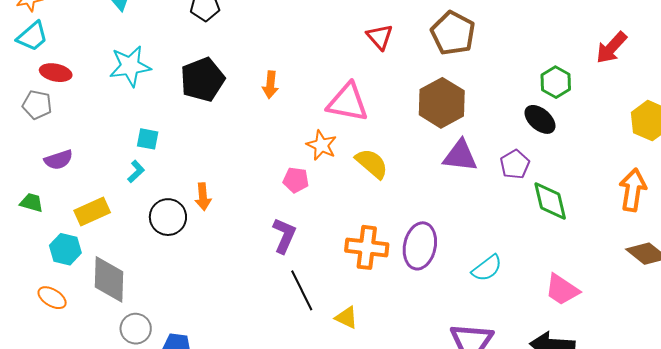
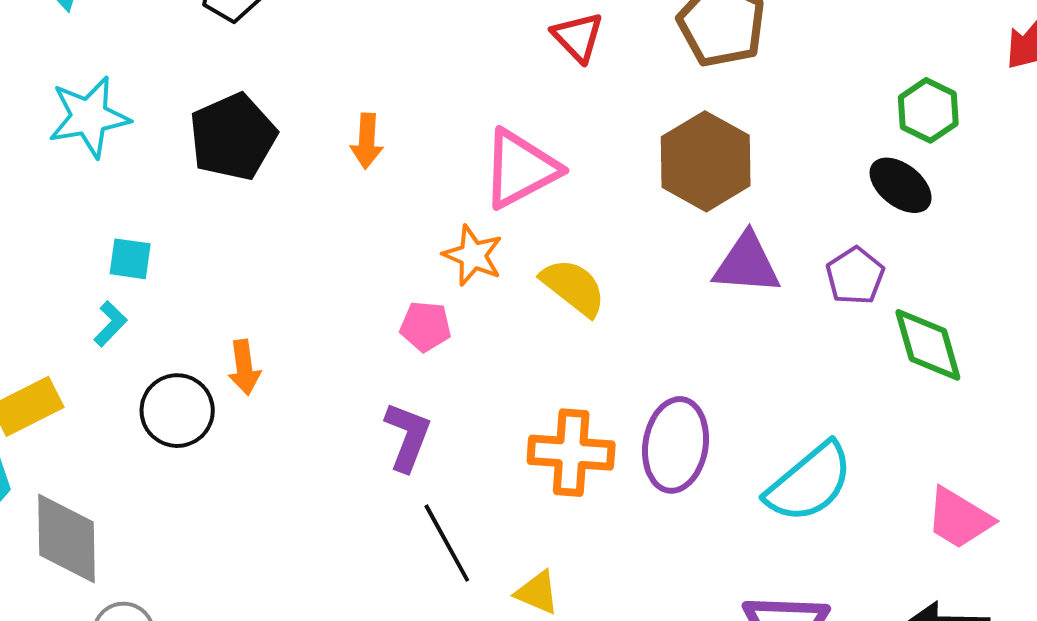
pink triangle: (348, 102) -> (520, 169), turned -36
cyan semicircle: (487, 268) -> (809, 483), size x1.5

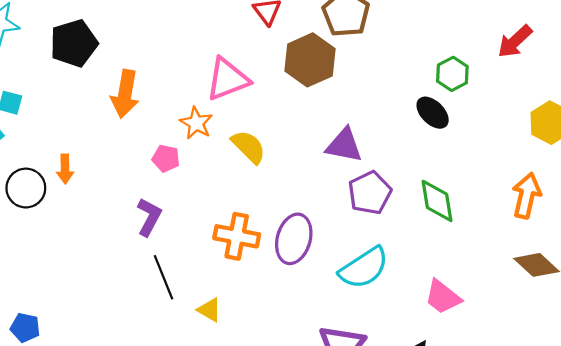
orange arrow: (367, 141) -> (125, 94), moved, size x1.6
brown hexagon: (706, 161) -> (310, 60), moved
purple pentagon: (855, 276) -> (370, 193), moved, size x1.4

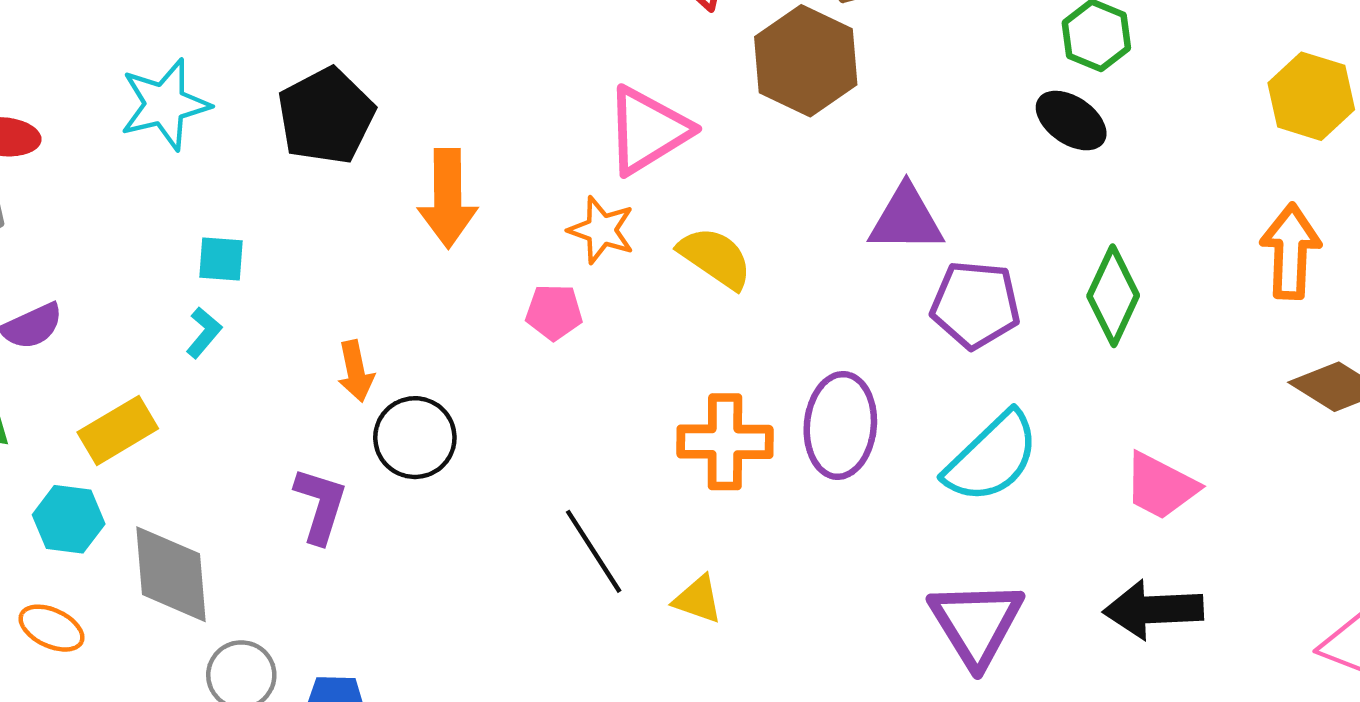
black circle: (26, 188) -> (415, 438), moved
purple pentagon: (370, 193) -> (975, 305), turned -30
green diamond: (437, 201) -> (1113, 296), turned 45
purple L-shape: (149, 217) -> (320, 505), moved

